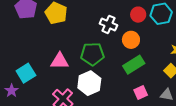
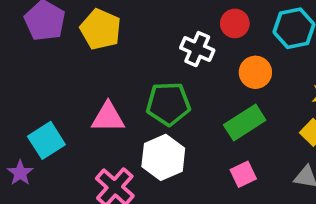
red circle: (138, 15) -> (235, 23), moved
orange circle: (131, 40) -> (255, 72), moved
pink square: (141, 93) -> (243, 174), moved

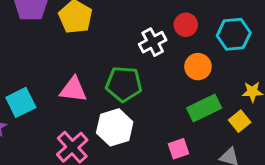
white cross: (197, 49) -> (153, 42), turned 32
green rectangle: (245, 123) -> (204, 108), moved

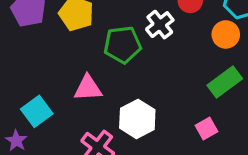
orange circle: (198, 67) -> (226, 34), moved
green pentagon: (124, 84) -> (122, 45), moved

